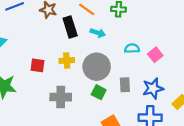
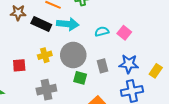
black rectangle: (70, 27) -> (41, 24), turned -36
cyan arrow: (98, 33) -> (68, 24), size x1.5
blue star: (153, 88) -> (129, 64), turned 30

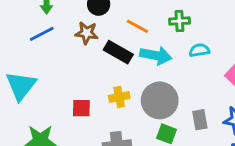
cyan semicircle: (102, 31) -> (199, 50), moved

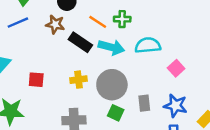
green cross: (179, 21) -> (122, 19), moved
cyan semicircle: (199, 50) -> (148, 45), size x1.5
red square: (81, 108) -> (36, 80), moved

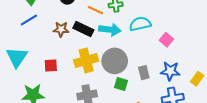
brown star: (55, 24) -> (61, 29), moved
yellow cross: (78, 80) -> (86, 60), size x1.6

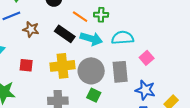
brown star: (61, 29) -> (31, 29), moved
gray rectangle: (144, 73) -> (120, 72), moved, size x1.5

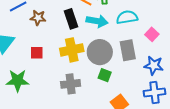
black rectangle: (65, 34) -> (71, 19), turned 42

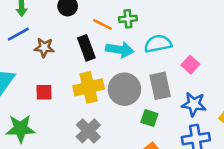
green square: (105, 75) -> (149, 118), moved
gray cross: (71, 84) -> (88, 131), turned -36

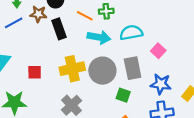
brown star: (44, 48) -> (38, 14), moved
black rectangle: (86, 48) -> (59, 29), moved

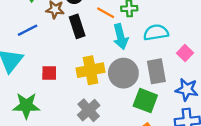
blue line: (14, 23) -> (28, 30), moved
cyan arrow: (99, 37) -> (121, 37), turned 65
green square: (123, 95) -> (145, 101), size x1.5

